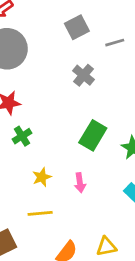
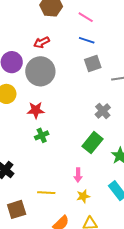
gray cross: (84, 75) -> (103, 111), moved
yellow star: (42, 177) -> (83, 196), moved

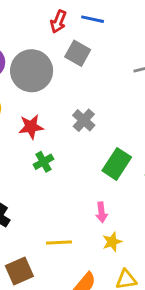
red arrow: (42, 42) -> (58, 22), moved, turned -35
gray square: (93, 64) -> (78, 53), moved, turned -36
gray cross: (103, 111) -> (84, 120), moved

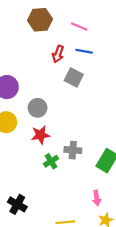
gray circle: (32, 71) -> (38, 108), moved, size x0.6
gray cross: (84, 120) -> (73, 150), moved, turned -35

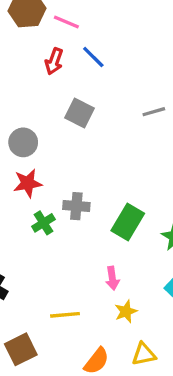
pink line: (79, 27) -> (66, 22), moved
blue line: (84, 51) -> (93, 57), turned 35
gray square: (74, 78) -> (80, 113), moved

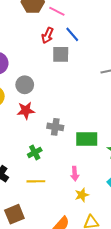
gray square: (80, 113) -> (61, 54), moved, turned -30
green rectangle: (128, 222) -> (87, 139), turned 55
green cross: (43, 223) -> (35, 152), moved
yellow line: (65, 315) -> (36, 181), moved

